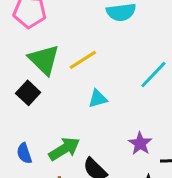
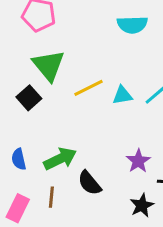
yellow line: (83, 60) -> (89, 88), moved
cyan triangle: (98, 99) -> (122, 95), moved

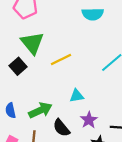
cyan triangle: (122, 95) -> (77, 96), moved
purple star: (138, 161) -> (89, 120), moved

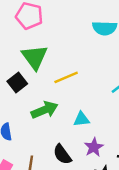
green arrow: (40, 110) -> (45, 110), moved

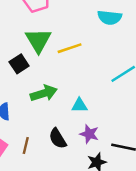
yellow line: (66, 77) -> (70, 48), moved
purple star: (94, 147) -> (89, 134), turned -30

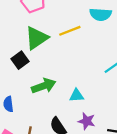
green triangle: (38, 40) -> (37, 38), turned 30
yellow line: (70, 48) -> (70, 31), moved

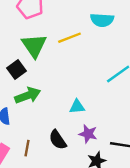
green triangle: (37, 38) -> (34, 46), turned -30
green arrow: (44, 86) -> (28, 95), moved

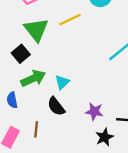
cyan triangle: (77, 107) -> (62, 82), moved, turned -35
black semicircle: (58, 140) -> (56, 106), moved

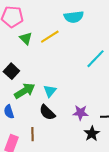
green triangle: (36, 30) -> (26, 38), moved, size x0.6

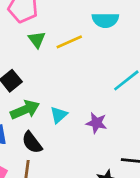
black semicircle: (47, 112) -> (32, 142), moved
purple star: (80, 113) -> (96, 123), moved

